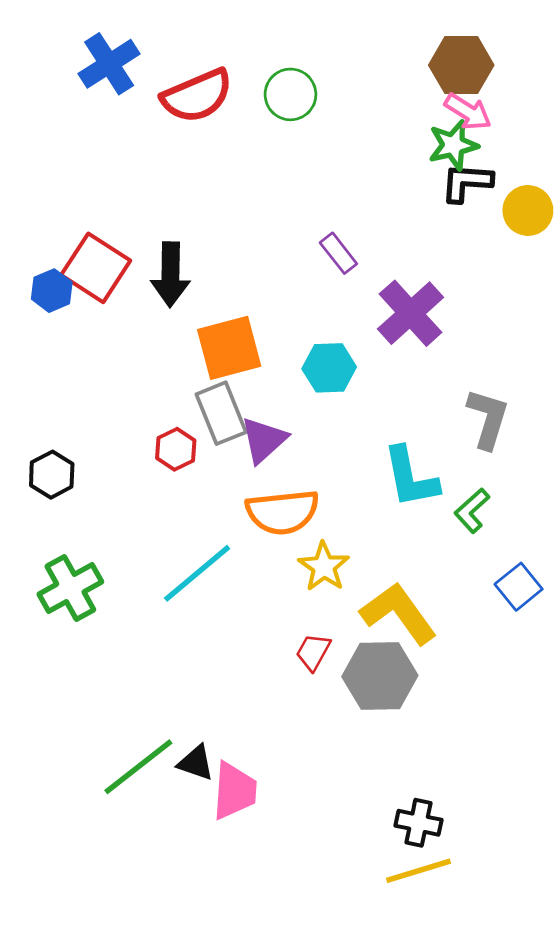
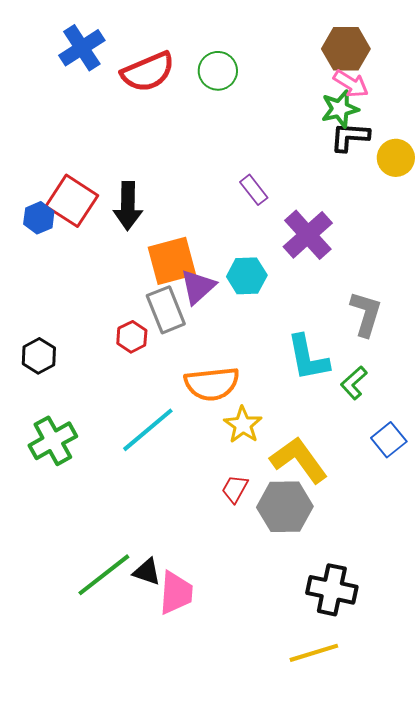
purple triangle: (264, 440) -> (198, 287), moved
black cross: (419, 823) -> (332, 590), moved, size x1.4

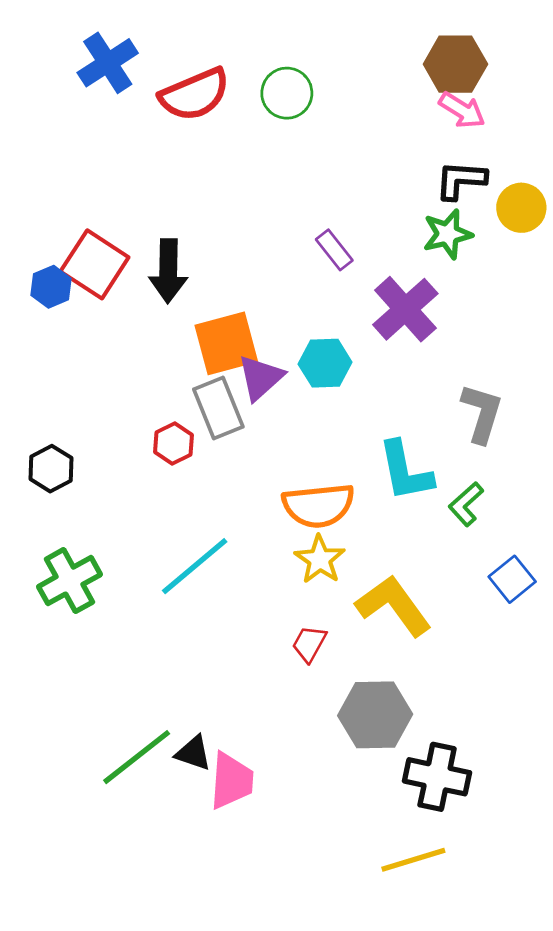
green star: (340, 109) -> (448, 234), moved
orange semicircle: (212, 384) -> (318, 505), moved
gray hexagon: (285, 507) -> (375, 715), moved

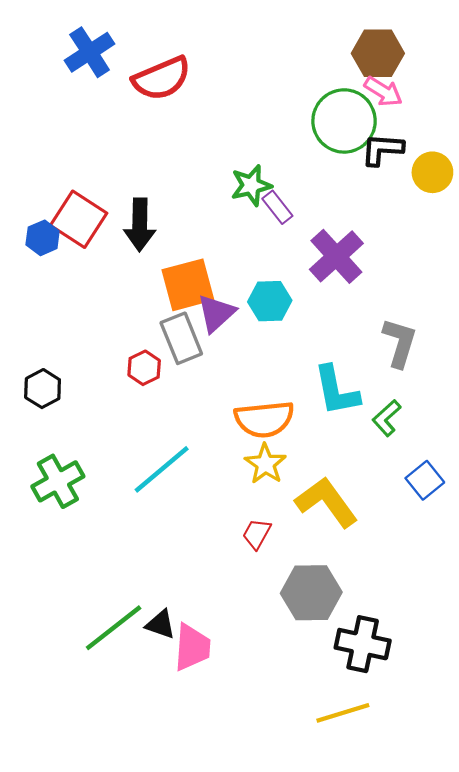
green circle: (287, 93) -> (344, 121), moved, size x1.5
green star: (448, 234) -> (251, 185), moved

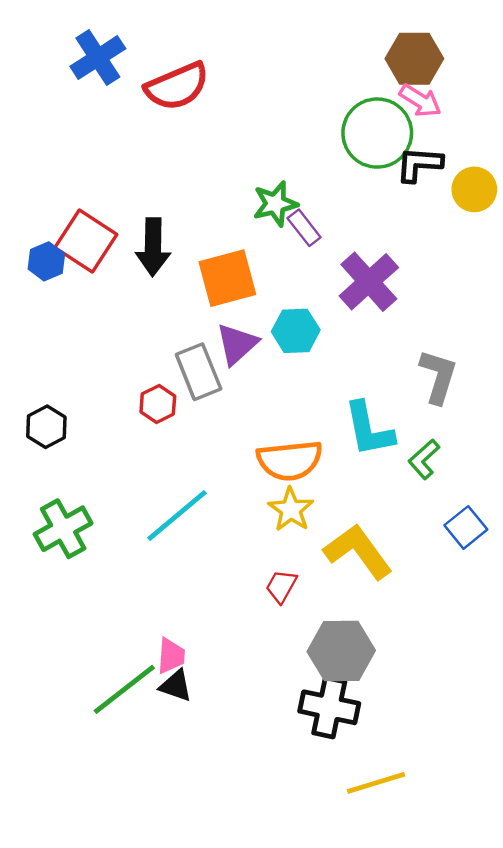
orange square: (188, 285) -> (227, 278), moved
black cross: (363, 644) -> (329, 707), moved
pink trapezoid: (192, 647) -> (171, 656), moved, size x0.7

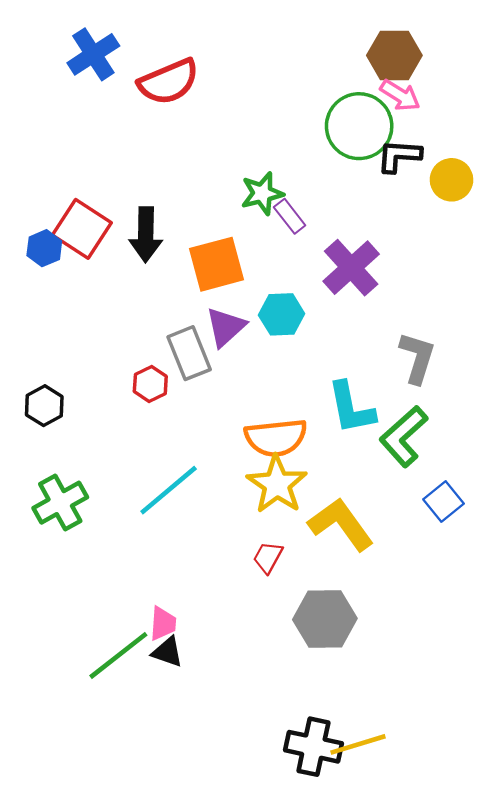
green L-shape: (424, 459) -> (404, 436), size x1.6
yellow star: (291, 510) -> (277, 484), size x1.4
black cross: (329, 707) -> (313, 747), moved

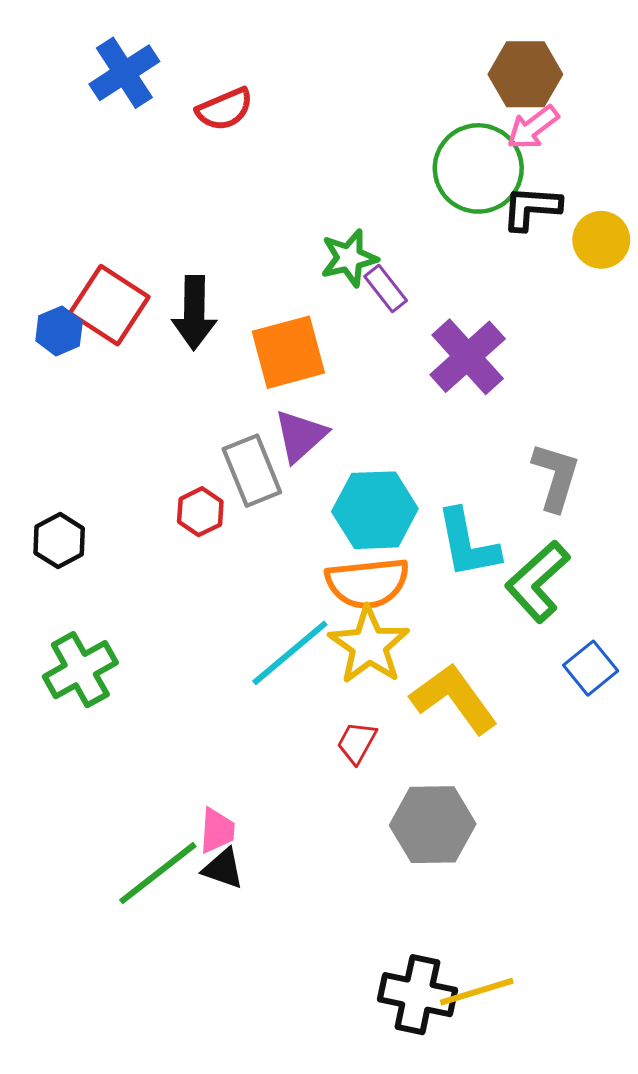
red semicircle: (169, 82) -> (225, 109), size x0.7
pink arrow: (400, 95) -> (533, 127), turned 111
cyan hexagon: (282, 314) -> (375, 510), moved, size x1.4
cyan line: (169, 490) -> (290, 653), moved

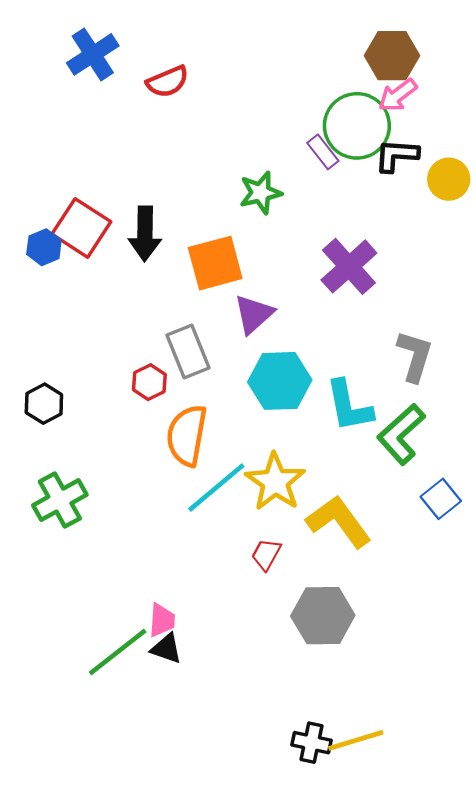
purple rectangle: (386, 288) -> (323, 152), moved
purple triangle: (301, 436) -> (254, 314), moved
orange semicircle: (367, 583) -> (187, 435), moved, turned 106
black cross: (417, 995) -> (312, 743), size x0.7

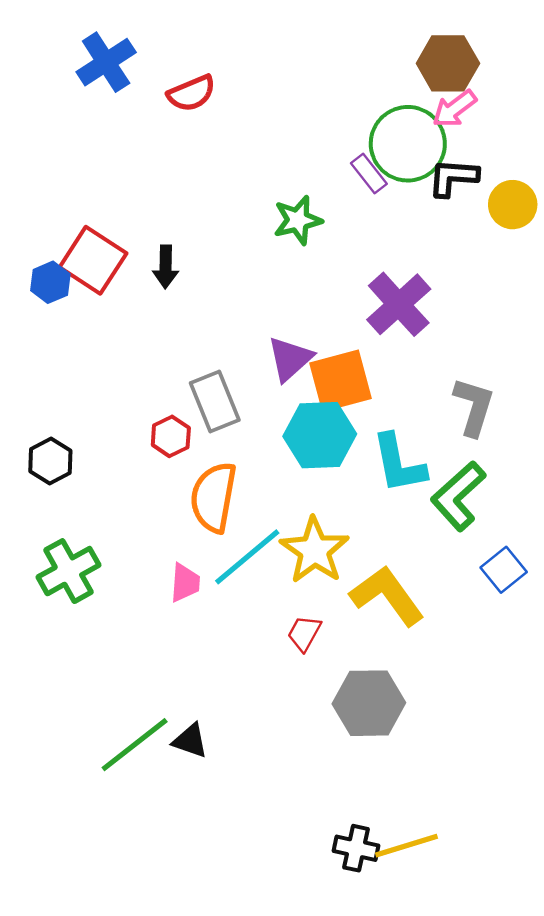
black arrow: (145, 234) -> (166, 267), size x0.7
orange square: (215, 263) -> (340, 381), moved
pink trapezoid: (162, 620) -> (185, 583), moved

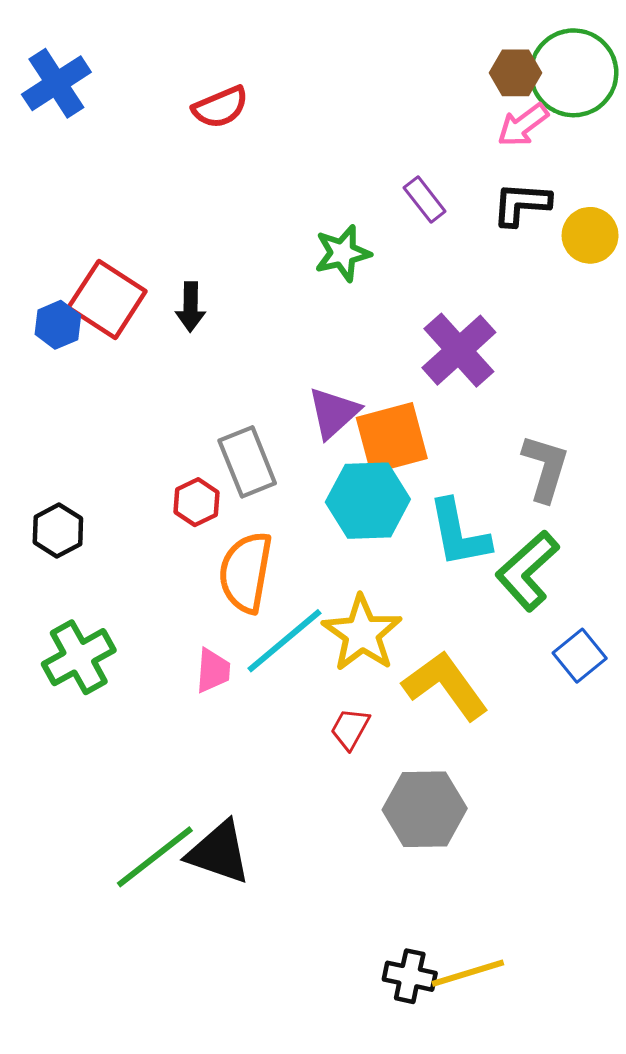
blue cross: (106, 62) -> (56, 83), moved
brown hexagon: (448, 63) -> (515, 73), size x0.7
green circle: (408, 144) -> (574, 73), moved
black triangle: (190, 741) -> (219, 852), size x1.6

